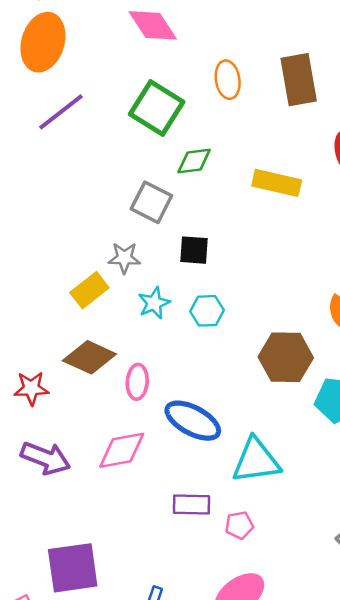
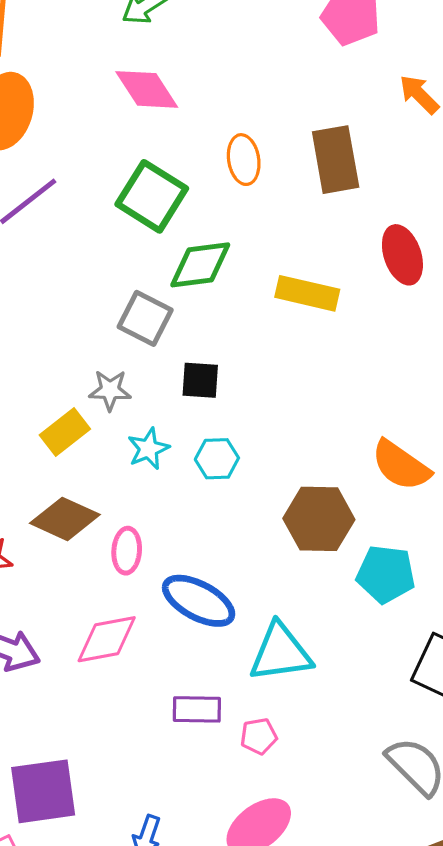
green diamond: (194, 161) -> (200, 265), size x1.4

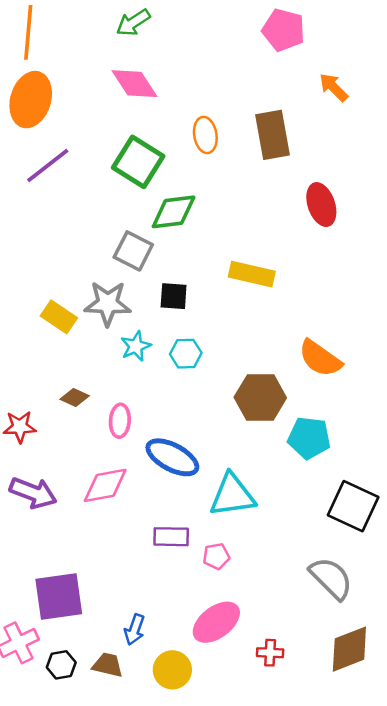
yellow rectangle: (307, 293) -> (252, 274), moved
gray star: (110, 390) -> (108, 303), size x1.5
yellow rectangle: (65, 432) -> (59, 317), moved, turned 72
brown diamond: (65, 519) -> (75, 398), size x0.6

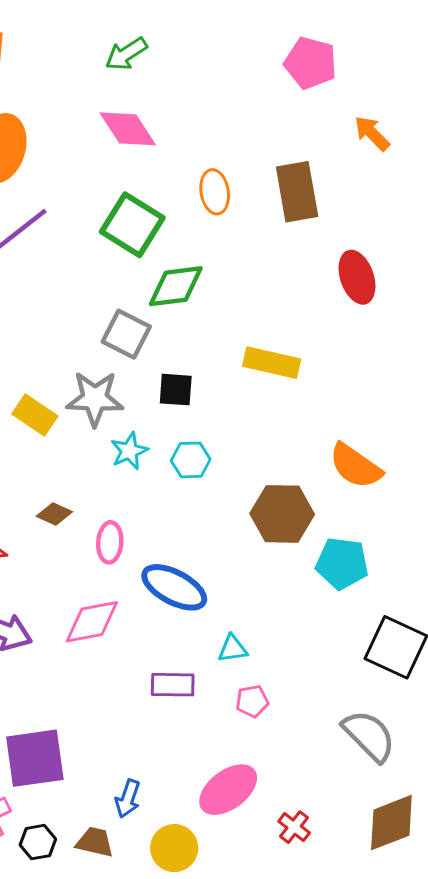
cyan triangle: (232, 495) -> (233, 649), moved, size x0.5
pink pentagon: (216, 556) -> (252, 701), moved
red cross: (270, 653) -> (294, 827), turned 35

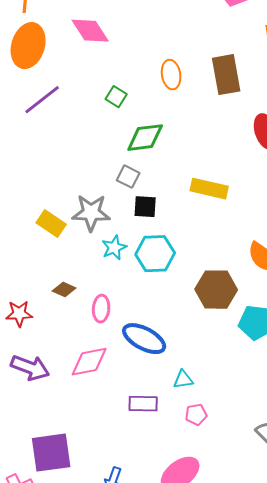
pink diamond: (128, 129) -> (90, 31), moved
green square: (132, 225) -> (116, 97), size x0.5
gray square: (126, 334) -> (128, 177), moved, size x0.7
cyan hexagon: (191, 460) -> (155, 254), size x1.5

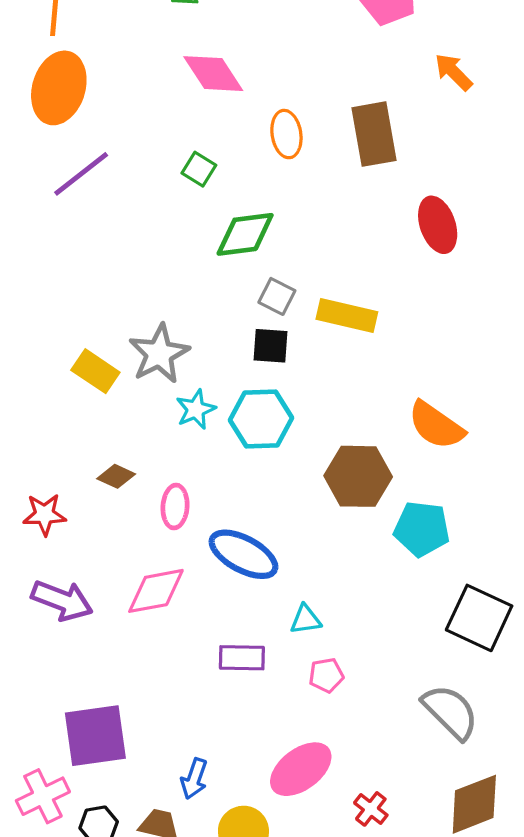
pink diamond: (90, 31) -> (213, 74), moved
gray square: (128, 177) -> (277, 296), moved
black square: (145, 207) -> (271, 346), moved
gray star: (91, 213) -> (159, 354), turned -30

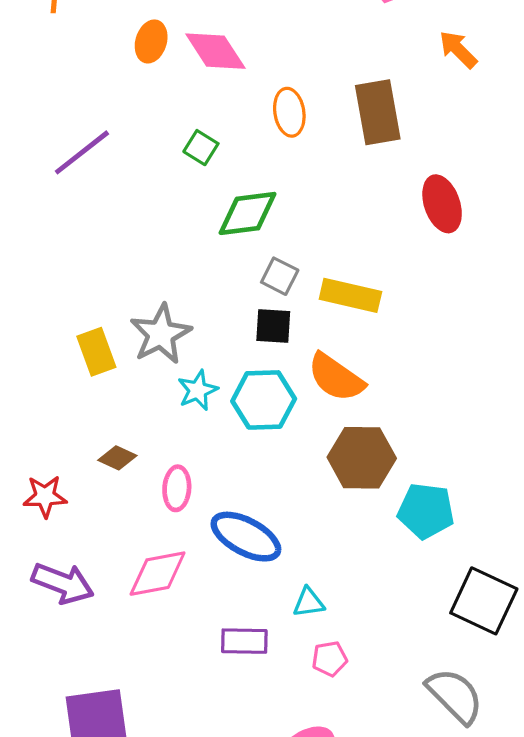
orange ellipse: (59, 88) -> (151, 41), moved, size x0.6
yellow rectangle: (95, 371) -> (96, 352), turned 36
orange semicircle: (436, 425) -> (336, 377), moved

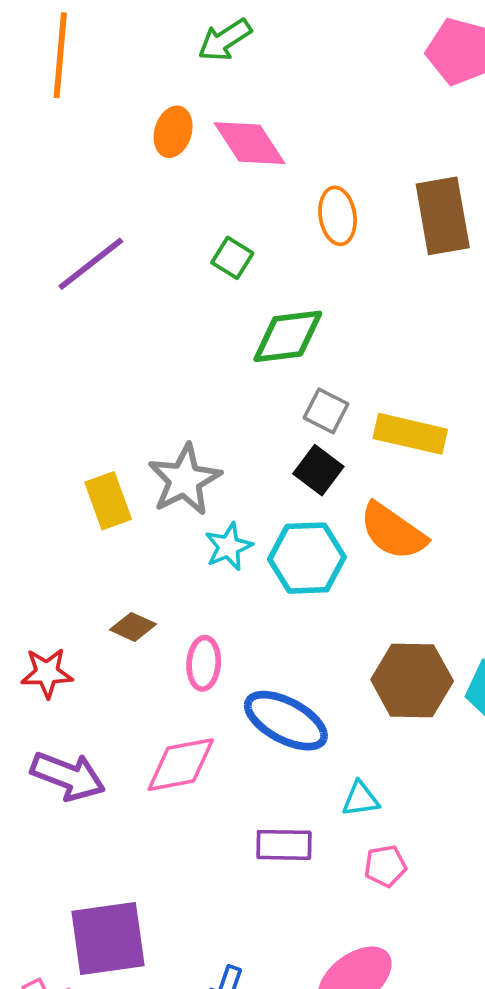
black square: (273, 326) -> (318, 470), turned 33
brown hexagon: (362, 458) -> (412, 680), moved

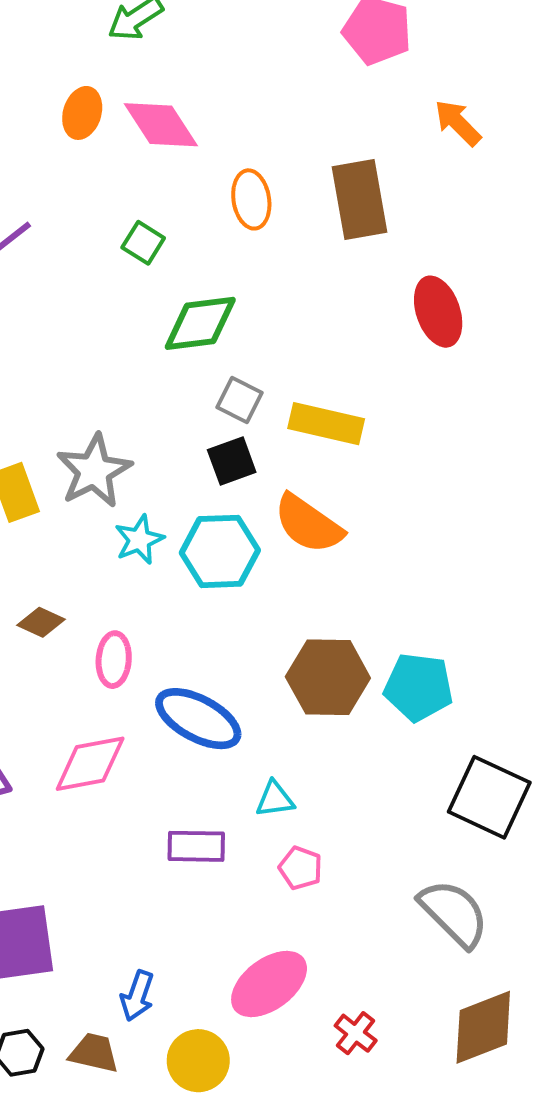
black square: (318, 470) -> (232, 461), turned 33
pink pentagon: (385, 866) -> (300, 868), turned 30

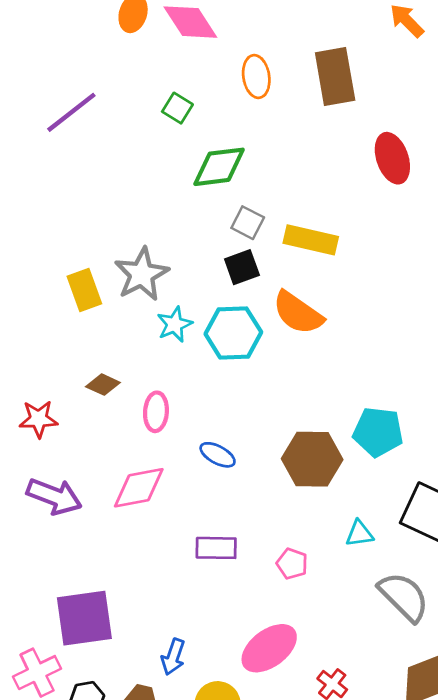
brown hexagon: (328, 677) -> (312, 459), moved
blue ellipse: (198, 719) -> (218, 455), size x0.6
cyan triangle: (275, 799) -> (359, 534), moved

